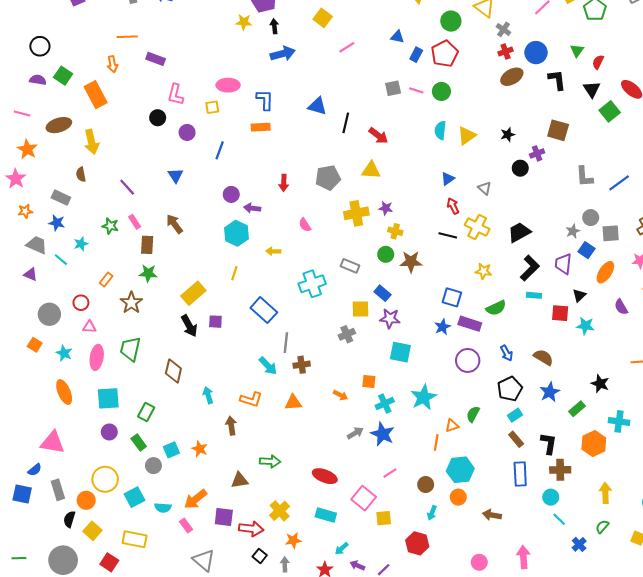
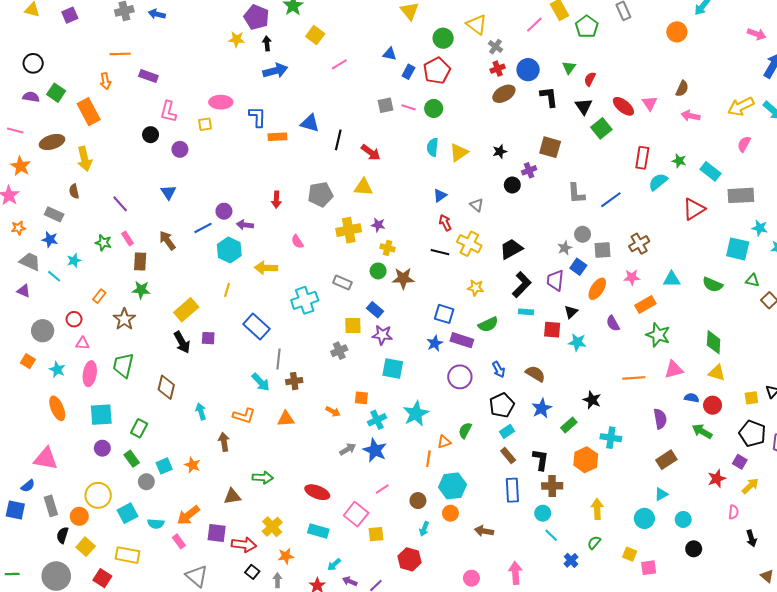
orange rectangle: (261, 127) -> (277, 137), moved
blue line: (220, 150) -> (203, 228), moved, turned 42
yellow arrow: (273, 251) -> (266, 268), size x1.5

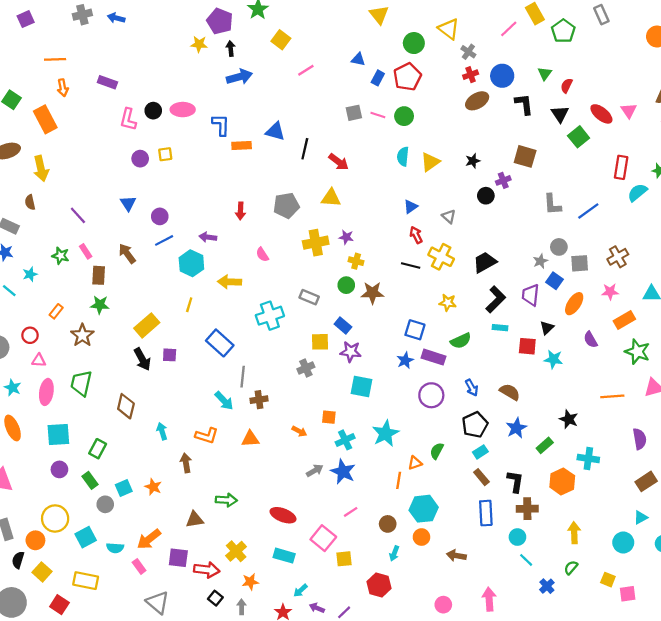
orange line: (120, 54) -> (55, 59), moved
yellow square: (205, 124) -> (165, 154), moved
black circle: (151, 135) -> (153, 111), moved
purple circle: (224, 211) -> (160, 216), moved

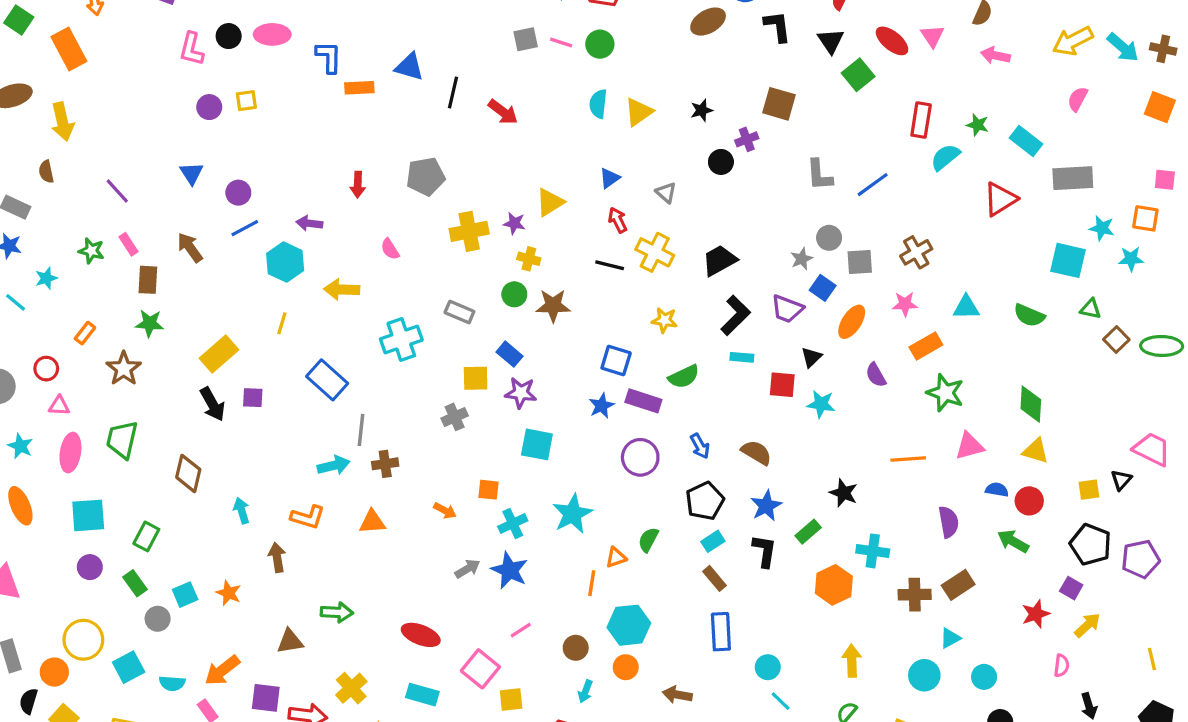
yellow triangle: (331, 198) -> (550, 202), moved, turned -36
purple trapezoid: (531, 295) -> (787, 309), turned -75
cyan arrow: (224, 401) -> (334, 465), turned -60
black L-shape: (515, 481) -> (765, 551), moved
brown cross: (527, 509) -> (915, 595), moved

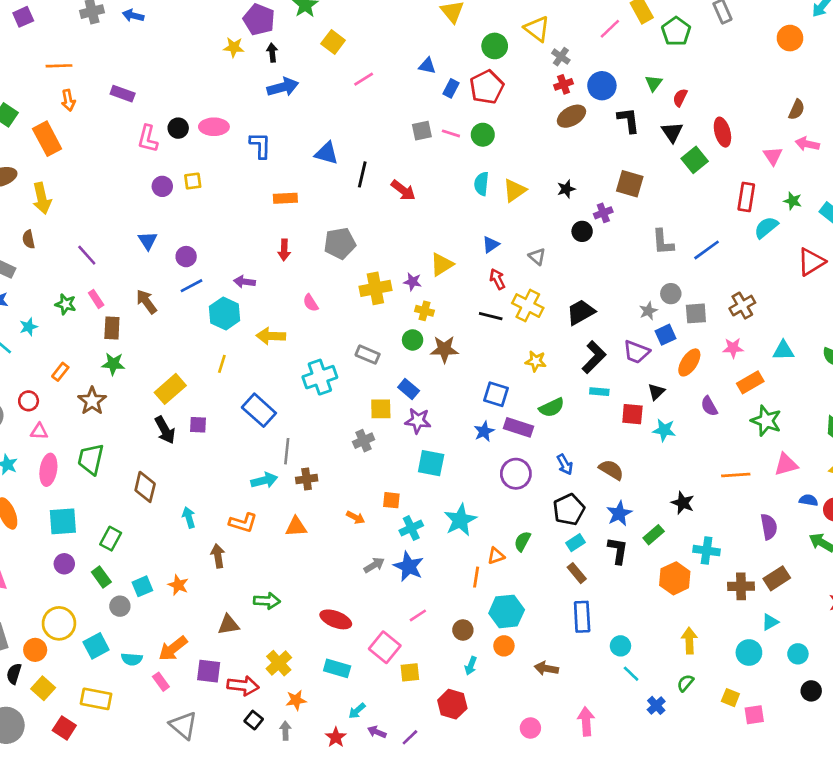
pink triangle: (932, 36) -> (773, 156), moved
red ellipse: (892, 41) -> (722, 132), turned 36
orange rectangle: (359, 88) -> (285, 198), moved
blue square: (823, 288) -> (666, 335), turned 30

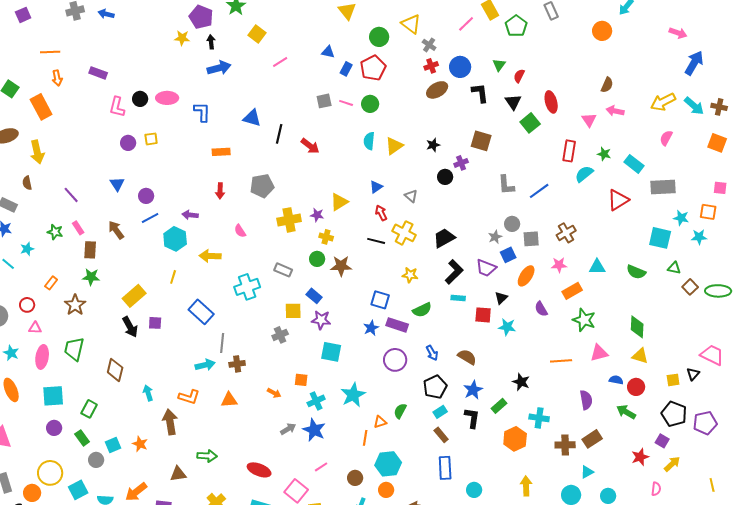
brown arrow: (218, 556) -> (170, 422), size x1.4

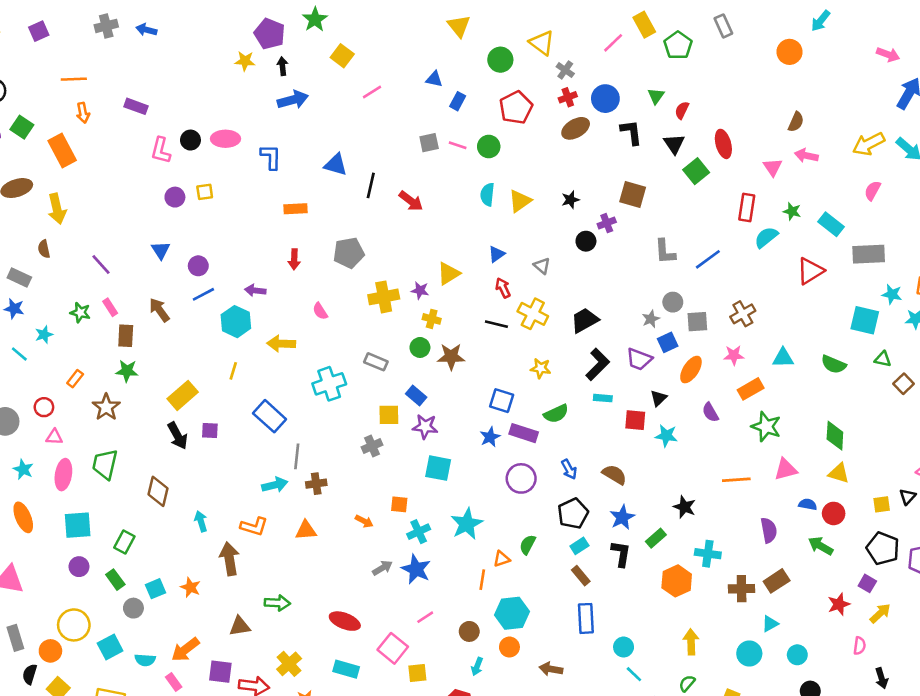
red pentagon: (373, 68) -> (516, 108), moved

